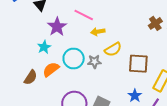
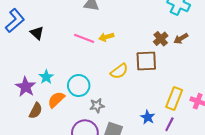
purple star: (57, 27) -> (26, 87), moved
yellow arrow: (98, 32) -> (106, 37), moved
gray star: (94, 62) -> (97, 106), moved
brown square: (138, 64) -> (146, 61), moved

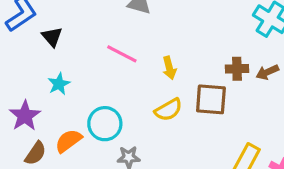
yellow arrow: (106, 37) -> (169, 68), moved, turned -96
brown cross: (161, 39) -> (237, 69), turned 32
cyan star: (46, 77) -> (59, 84), moved

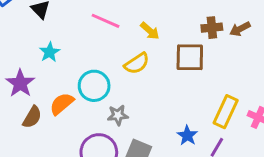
yellow arrow: (169, 68) -> (150, 31), turned -30
yellow semicircle: (168, 110) -> (137, 63), moved

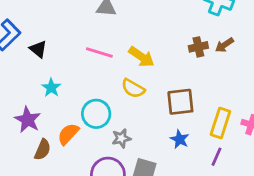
yellow arrow: (150, 31) -> (142, 57), size x1.4
brown square: (190, 57) -> (180, 102), moved
yellow semicircle: (137, 63) -> (133, 88), turned 70
blue star: (187, 136) -> (180, 139), moved

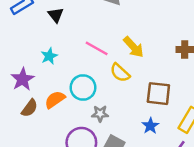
black triangle: (38, 49) -> (56, 15), moved
pink line: (99, 52) -> (97, 48), moved

